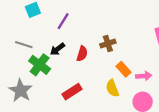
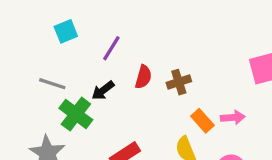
red semicircle: (82, 54) -> (143, 77), moved
pink arrow: (144, 76) -> (233, 117), moved

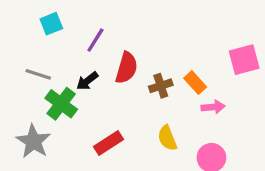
red semicircle: (143, 77) -> (126, 68), size x1.4
brown cross: (179, 82) -> (161, 86), moved
orange rectangle: (202, 121) -> (195, 83), moved

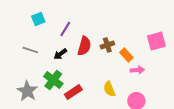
brown cross: (161, 86) -> (107, 45), moved
green cross: (61, 104) -> (53, 80), moved

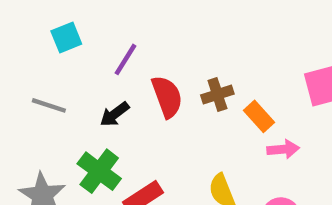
red semicircle: (84, 46) -> (167, 97), turned -36

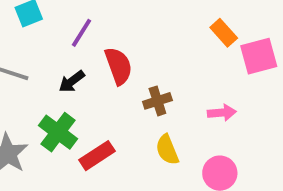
brown cross: (217, 95) -> (157, 101), moved
orange rectangle: (259, 116) -> (224, 33), moved

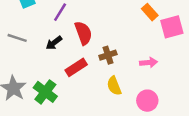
green cross: (58, 132) -> (45, 92), moved
red rectangle: (97, 156) -> (76, 67), moved

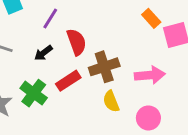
brown cross: (108, 55) -> (104, 67), size x1.5
pink arrow: (149, 62) -> (150, 75), size x1.5
green cross: (45, 92) -> (34, 93), moved

